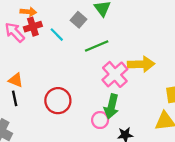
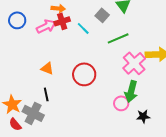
pink arrow: (15, 32) -> (46, 26), turned 108
black line: (15, 98) -> (46, 94), moved
red circle: (58, 101) -> (84, 74), moved

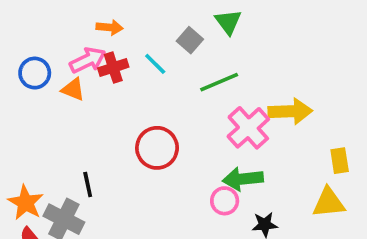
blue circle: (17, 20) -> (35, 73), moved
red cross: (62, 21) -> (113, 68), moved
orange triangle: (47, 68) -> (73, 89), moved
green arrow: (131, 91) -> (243, 179), turned 70

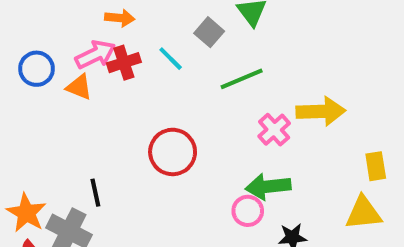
pink cross: (248, 128) -> (274, 130), size x0.7

